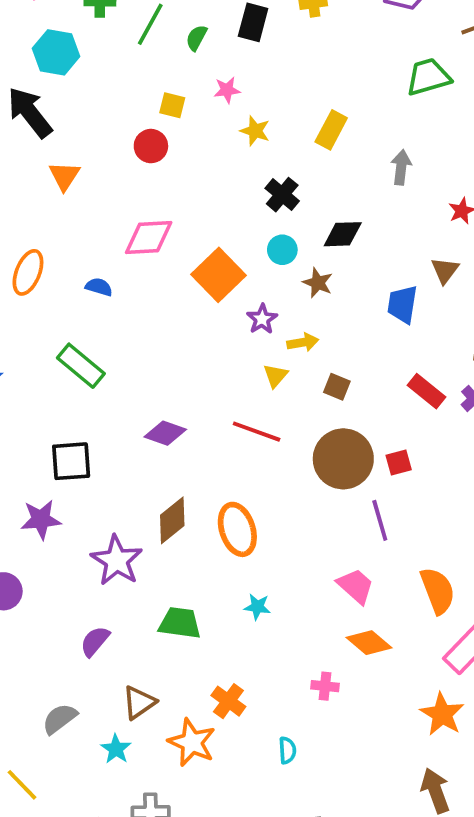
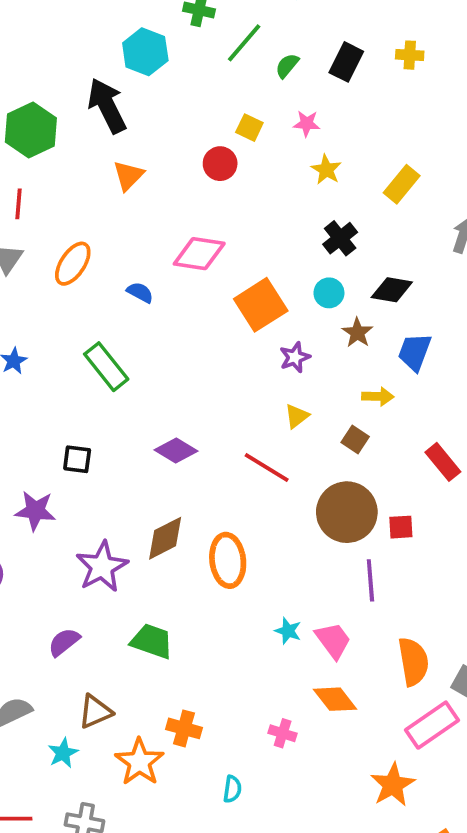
blue trapezoid: (402, 304) -> (415, 352), moved
yellow arrow: (303, 342) -> (378, 397), moved
black square: (71, 461) -> (77, 459), size x0.7
cyan star: (257, 607) -> (288, 631), moved
orange cross: (228, 701) -> (184, 728), turned -32

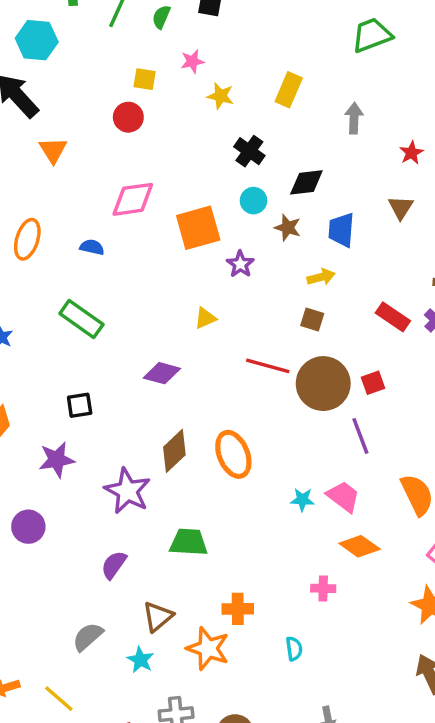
orange square: (261, 305) -> (198, 228), turned 33
yellow triangle: (297, 416) -> (205, 318), moved, turned 30
red line: (267, 468) -> (268, 366), moved

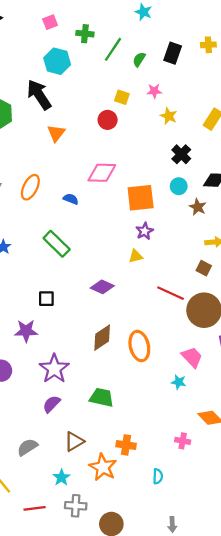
purple star: (240, 264) -> (145, 231), moved
purple star: (127, 491) -> (54, 369), moved
pink trapezoid: (343, 497) -> (192, 357), moved
cyan star: (140, 660) -> (61, 477), moved

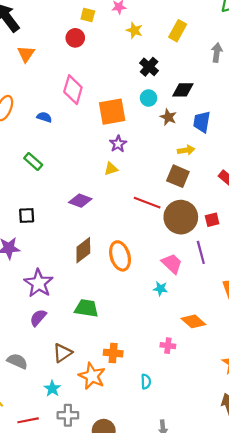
pink diamond: (102, 173) -> (73, 90), turned -72
green rectangle: (57, 244) -> (33, 161), size x0.7
brown square: (204, 268) -> (178, 176), size x1.5
gray semicircle: (27, 447) -> (17, 361), turned 60

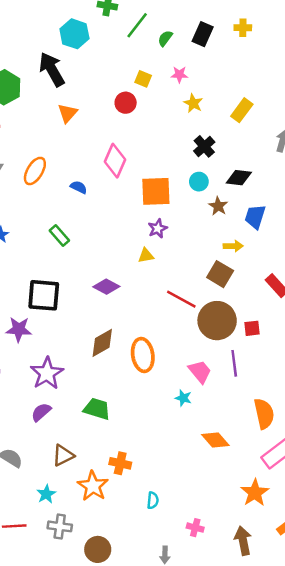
black square: (27, 215) -> (44, 295), size x1.8
pink cross: (168, 346) -> (195, 528), moved

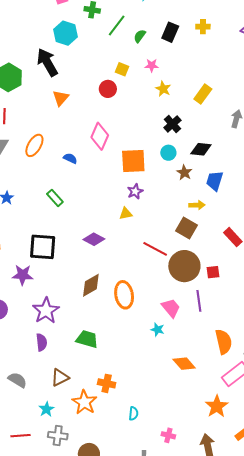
purple semicircle: (41, 412) -> (42, 342), turned 126

